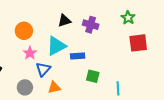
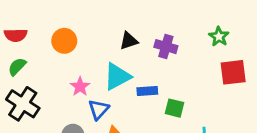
orange circle: (24, 31) -> (64, 41), moved
green square: (93, 76) -> (174, 108), moved

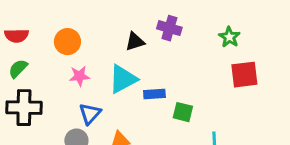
purple cross: (166, 47) -> (169, 28), moved
pink star: (80, 87) -> (79, 76), moved, turned 30
black cross: (23, 104) -> (24, 108), turned -32
blue triangle: (99, 110) -> (90, 114), moved

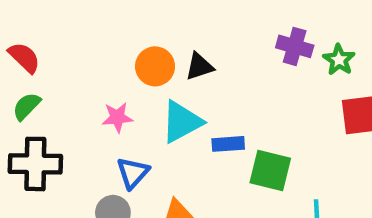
purple cross: (169, 28) -> (295, 46), moved
red semicircle: (16, 36) -> (24, 58), turned -135
orange circle: (67, 42) -> (155, 66), moved
green square: (183, 112) -> (270, 171), size x1.4

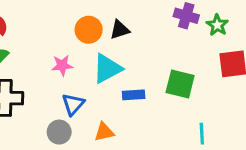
blue rectangle: (228, 144) -> (134, 95), moved
green square: (270, 171) -> (180, 84), moved

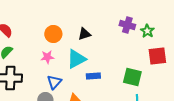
orange circle: (89, 30) -> (53, 34), moved
green square: (180, 84) -> (132, 77), moved

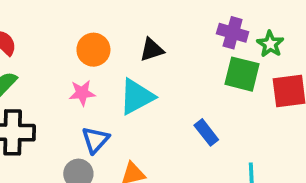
blue rectangle: (93, 76) -> (206, 132), moved, turned 56
green square: (132, 77) -> (242, 74), moved

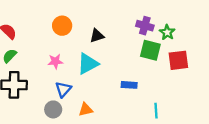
orange circle: (93, 50) -> (62, 26), moved
blue rectangle: (206, 132) -> (129, 85), turned -48

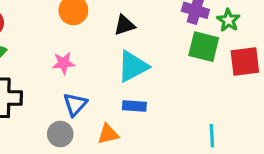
cyan triangle: (88, 64) -> (133, 66), moved
blue rectangle: (129, 85) -> (134, 106), moved

